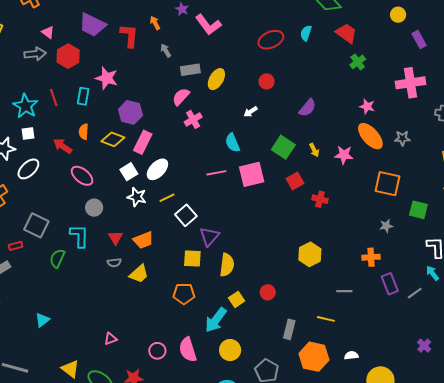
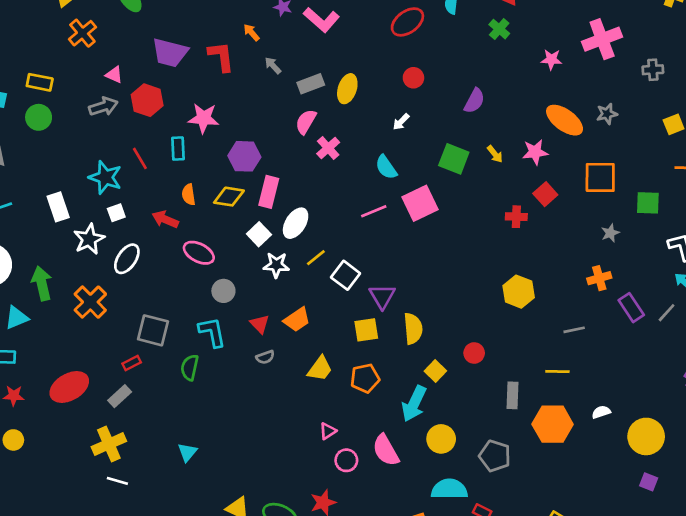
green cross: (358, 62) -> (499, 29), moved
pink star: (367, 106) -> (551, 59), moved
red square: (295, 181) -> (545, 194), moved
yellow trapezoid: (139, 274) -> (320, 369), moved
pink triangle: (111, 339) -> (328, 431), moved

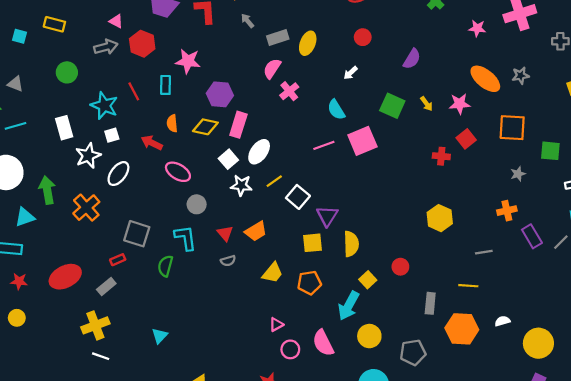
green circle: (39, 117) -> (67, 72), moved
gray pentagon: (495, 456) -> (413, 352), turned -30

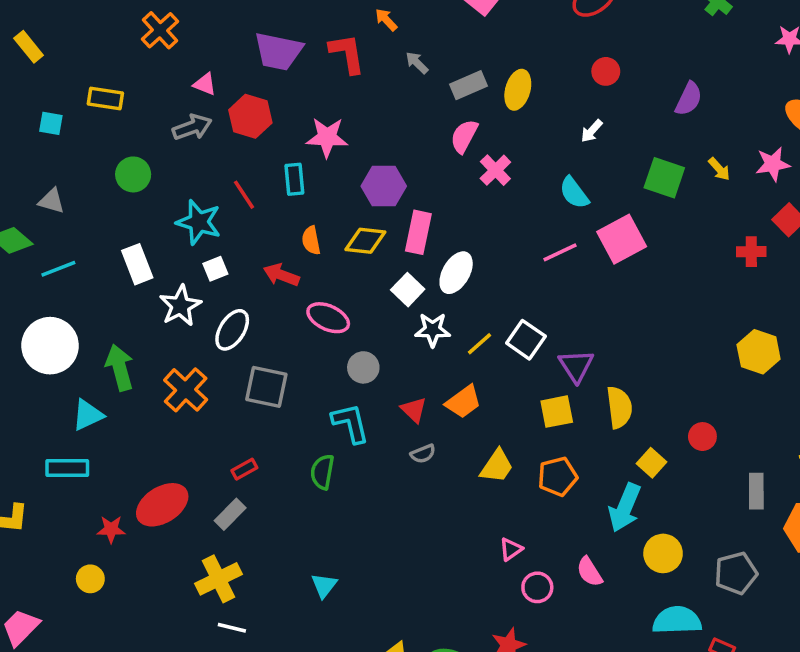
yellow line: (274, 181) -> (479, 344), moved
gray square: (137, 234) -> (266, 387), moved
red star: (19, 281) -> (111, 529), moved
pink semicircle: (323, 343) -> (590, 572), size x0.7

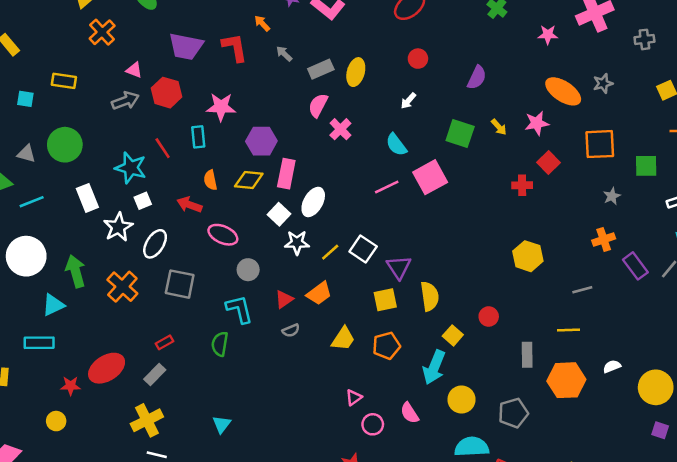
green circle: (133, 174) -> (65, 145), moved, size x1.4
red triangle: (414, 410) -> (284, 299), turned 42

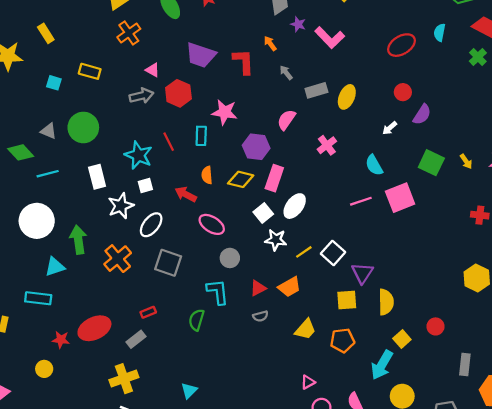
purple semicircle: (477, 77) -> (422, 114), moved
pink semicircle: (318, 105) -> (286, 120), moved

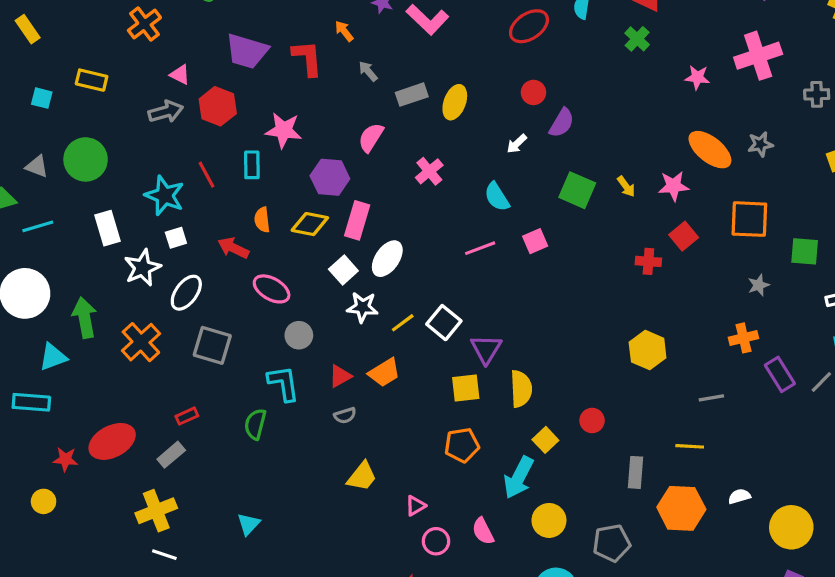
pink square: (400, 198) -> (535, 241), size x0.6
yellow trapezoid: (305, 329) -> (362, 476), moved

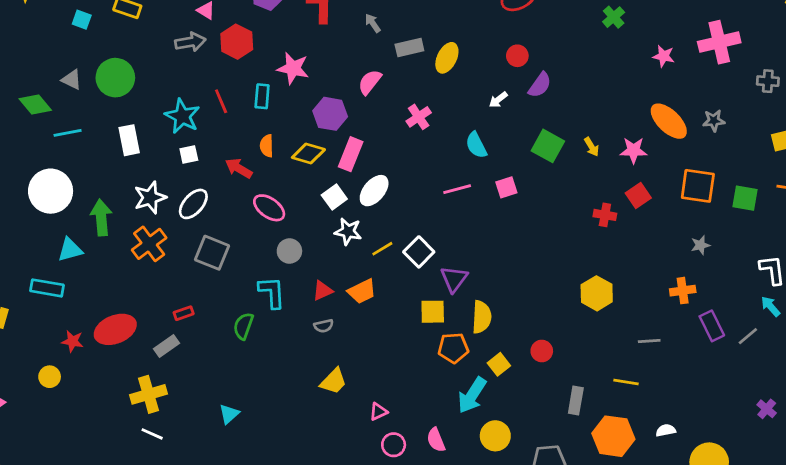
green square: (805, 251) -> (745, 198), moved
white star: (142, 268) -> (150, 198), moved
orange pentagon: (462, 445) -> (453, 348), moved

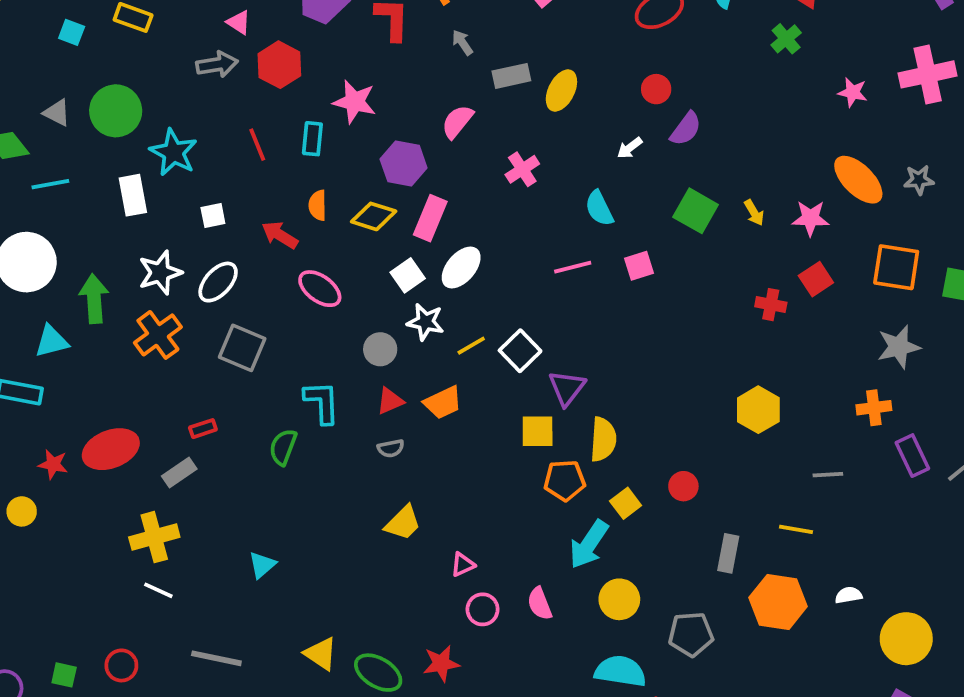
cyan star: (182, 116) -> (173, 152), moved
gray star: (700, 245) -> (899, 347), size x1.6
gray circle: (289, 251) -> (380, 349), moved

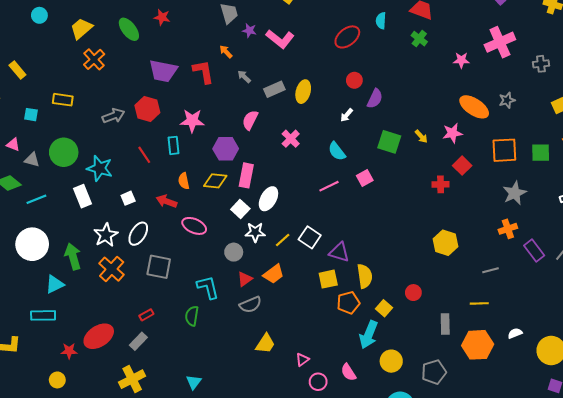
pink triangle: (239, 22) -> (13, 145), moved
purple triangle: (567, 388) -> (339, 252), turned -40
gray semicircle: (391, 448) -> (250, 305), size x1.5

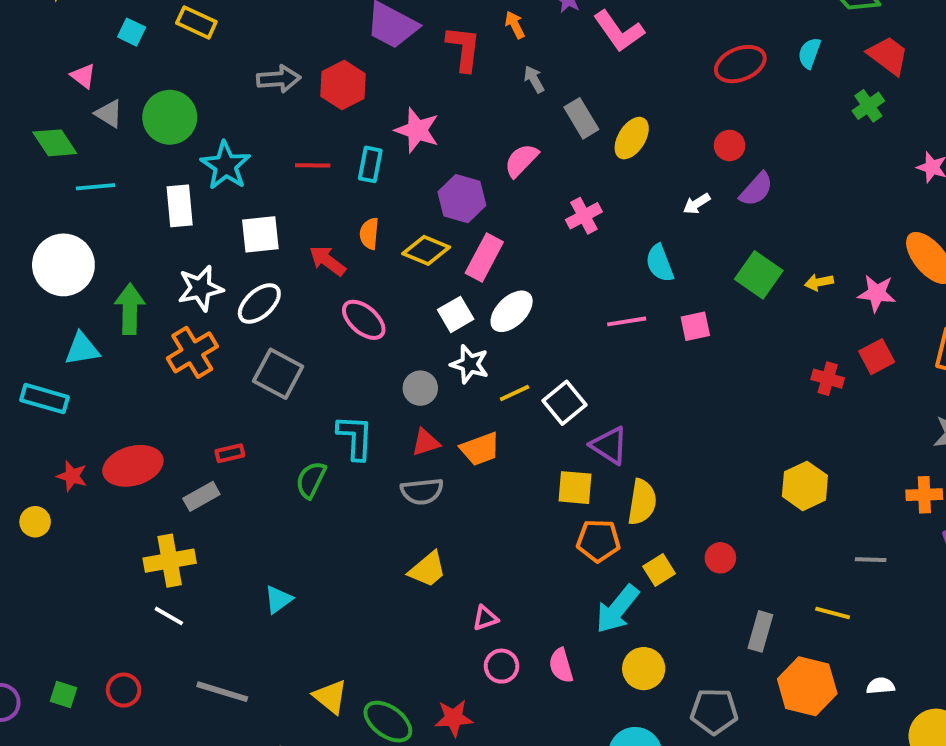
gray rectangle: (274, 89) -> (581, 118), turned 66
yellow arrow: (421, 136) -> (819, 282), turned 104
red line: (144, 155) -> (313, 165), turned -72
white square: (128, 198) -> (260, 234), size x1.5

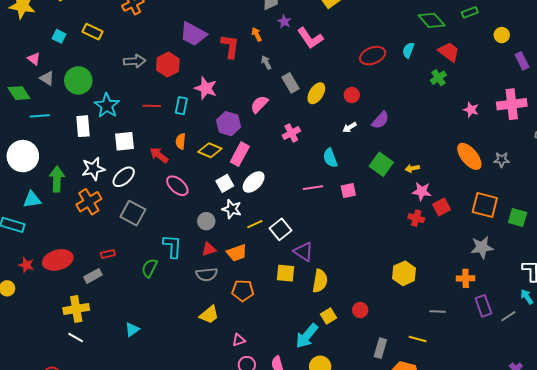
red circle: (730, 145) -> (352, 95), moved
pink star: (877, 293) -> (422, 191), moved
orange pentagon: (598, 541) -> (243, 291), moved

